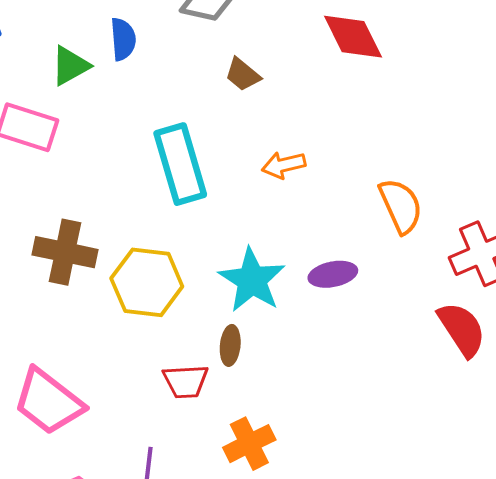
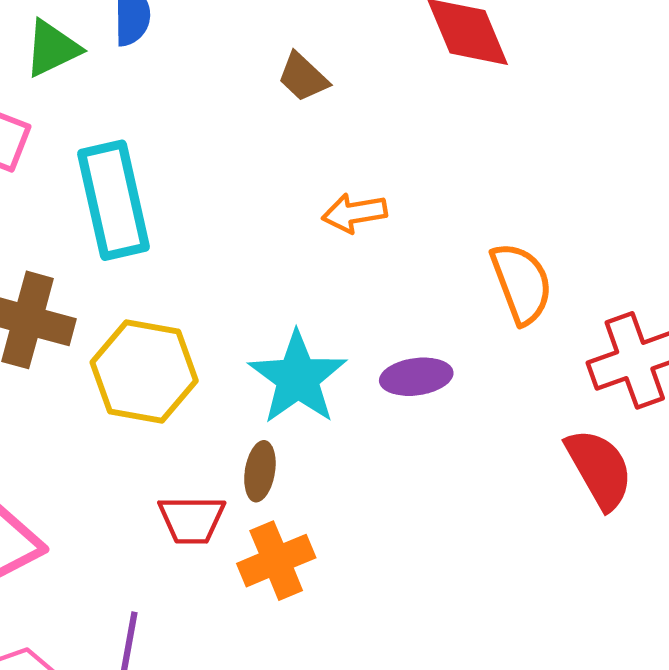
cyan rectangle: (180, 164) -> (113, 200), moved
orange cross: (249, 444) -> (276, 561), moved

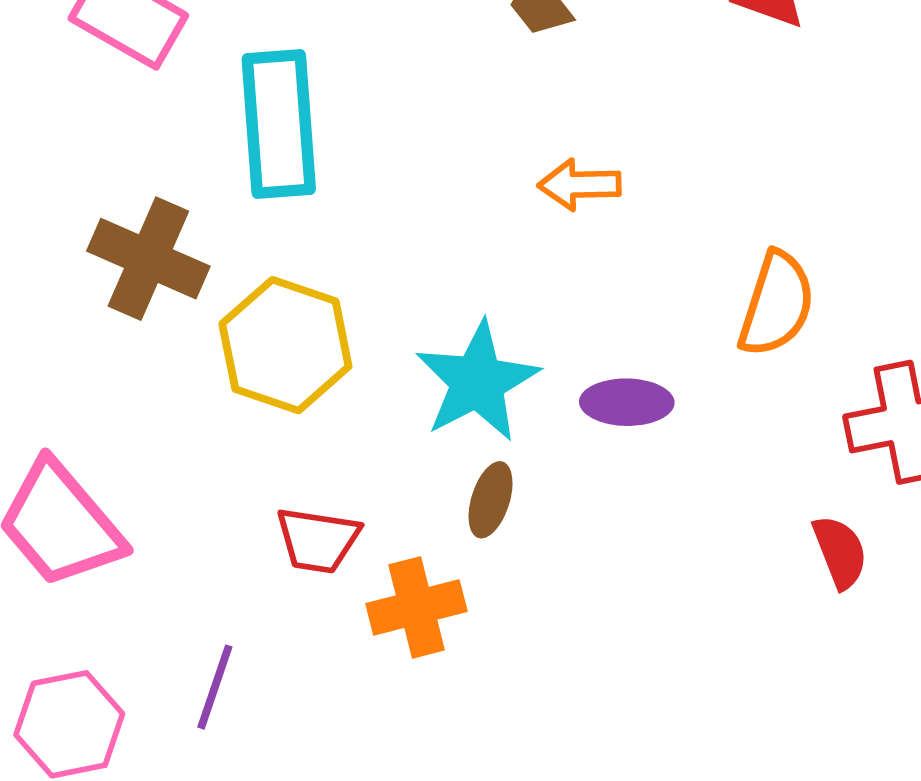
orange semicircle: (521, 283) -> (777, 304), turned 30
red semicircle: (599, 469) -> (840, 552), size x0.7
brown ellipse: (260, 471) -> (491, 500), moved

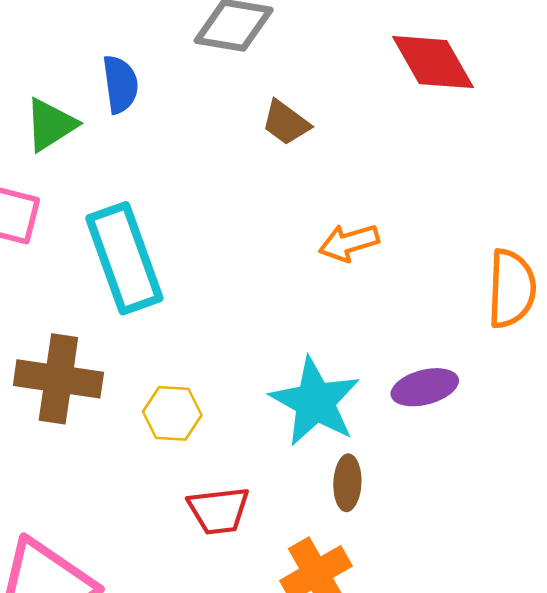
yellow hexagon: (285, 345) -> (172, 413), size x0.6
red trapezoid: (318, 540) -> (219, 510), moved

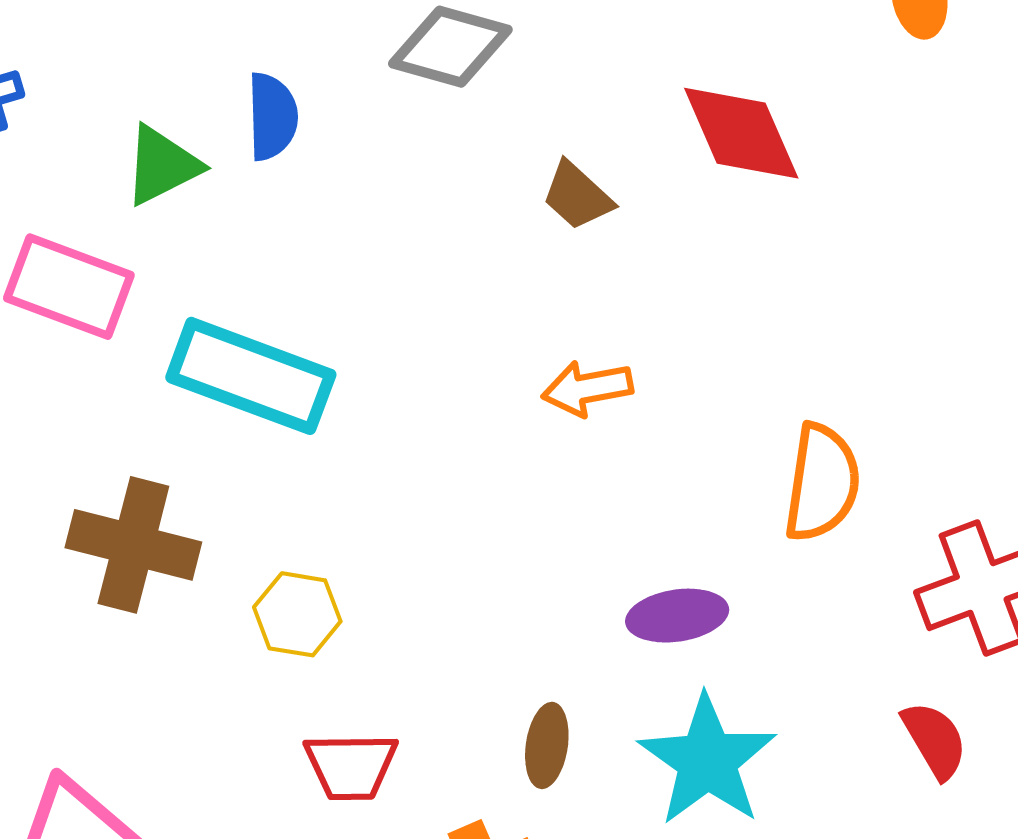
brown trapezoid: (286, 123) -> (577, 196), moved
cyan rectangle: (124, 258) -> (251, 376), turned -56
cyan star: (315, 402) -> (707, 761), moved

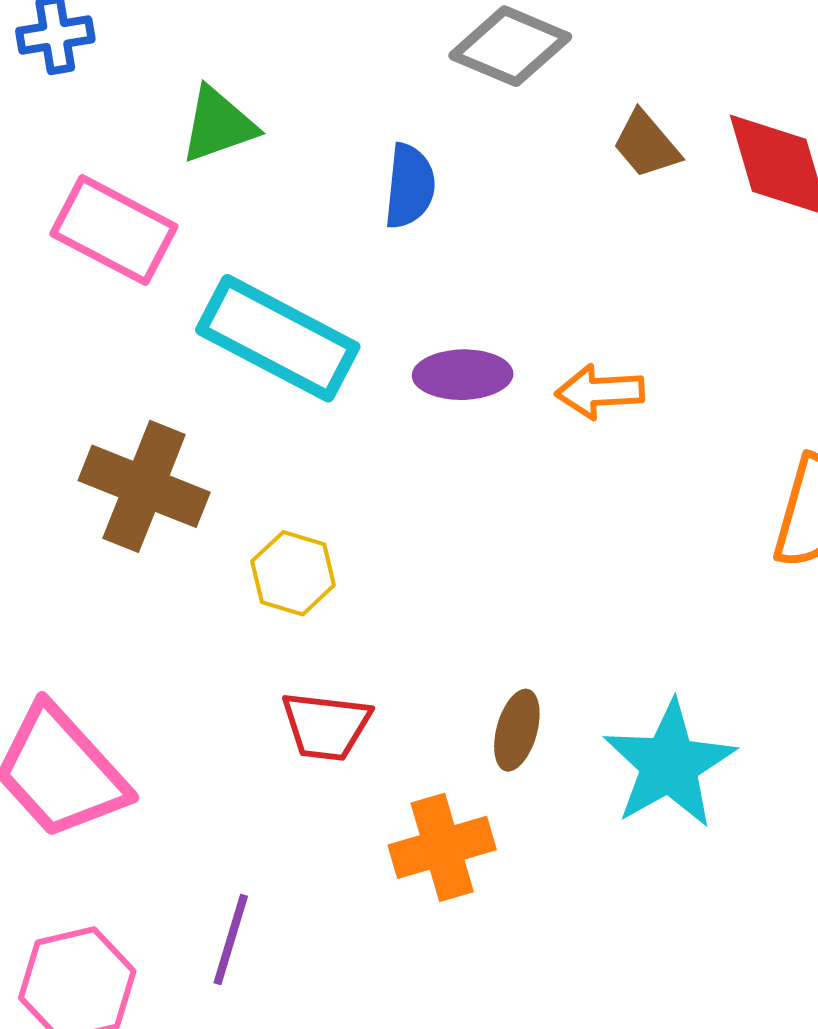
blue semicircle: (272, 117) -> (410, 186), moved
brown trapezoid: (577, 196) -> (646, 144), moved
purple ellipse: (677, 616) -> (463, 375), moved

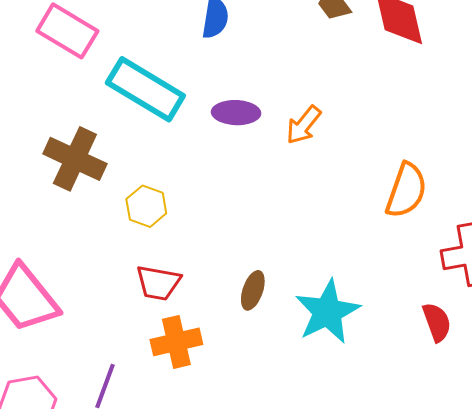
orange arrow: (600, 392) -> (304, 125), turned -51
orange cross: (442, 847) -> (176, 342), moved

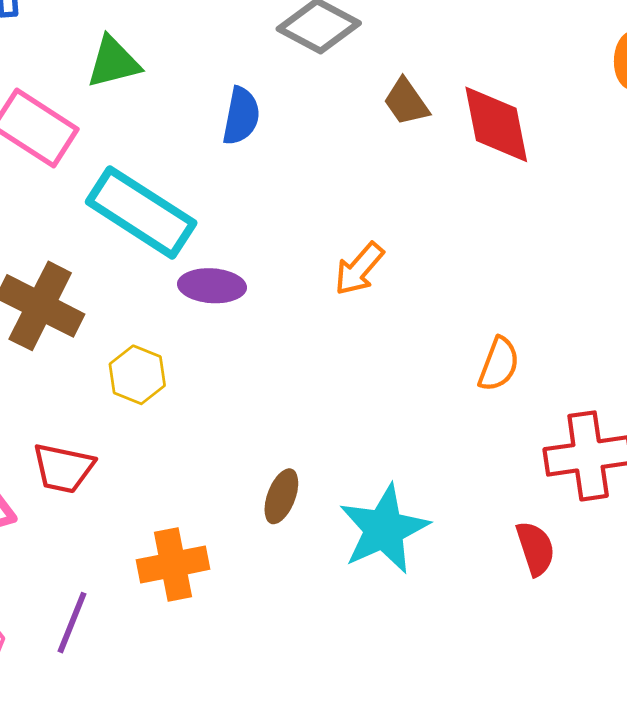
purple ellipse: (236, 113) -> (212, 286), moved
orange semicircle: (406, 190) -> (499, 364), size x0.7
red trapezoid: (158, 283) -> (63, 468), moved

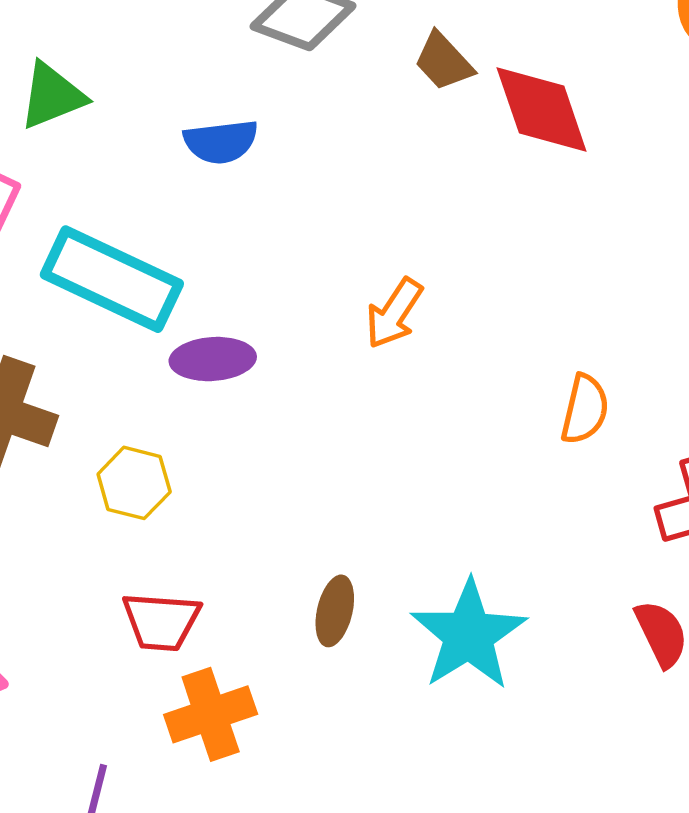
brown trapezoid: (406, 102) -> (444, 61), moved
blue semicircle: (241, 116) -> (221, 142), turned 80
red trapezoid: (63, 468) -> (161, 621), moved

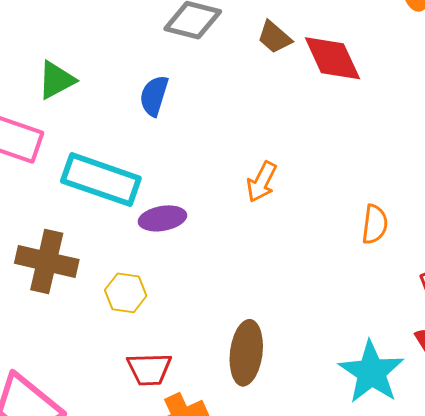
blue semicircle: (221, 142) -> (154, 96), turned 120
brown ellipse: (335, 611) -> (246, 353), size x1.6
cyan star: (469, 635) -> (371, 372), moved

